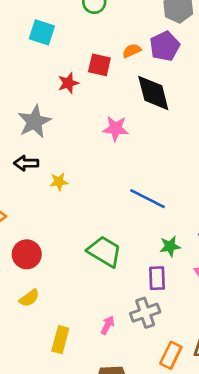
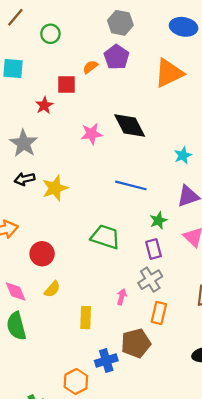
black diamond: (153, 93) -> (130, 125), moved
yellow star: (59, 182) -> (55, 188), size x1.6
orange rectangle: (171, 355) -> (159, 313), moved

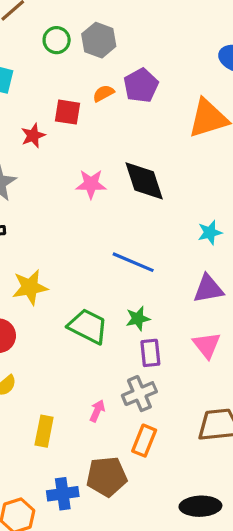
gray hexagon: (120, 23) -> (99, 40), moved
yellow star: (55, 188) -> (30, 287), moved
green star: (158, 221) -> (138, 319), moved

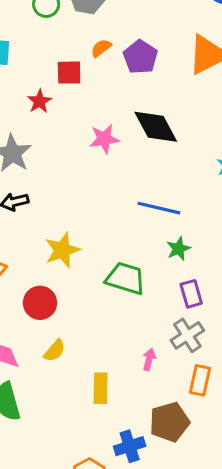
purple pentagon: (141, 85) -> (140, 57), moved
green star: (138, 319) -> (179, 249), moved

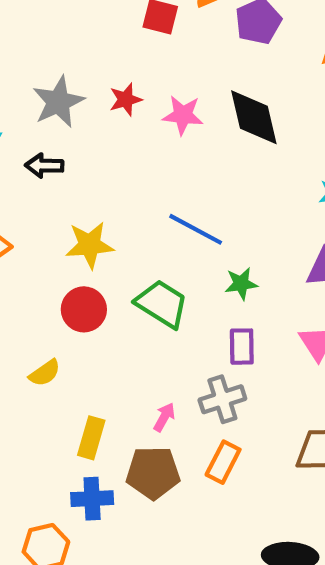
red star: (39, 101) -> (126, 100), moved
blue line: (159, 208) -> (196, 229), moved
red circle: (40, 303) -> (84, 309), moved
brown pentagon: (169, 422) -> (153, 473), moved
blue cross: (130, 446) -> (92, 499), moved

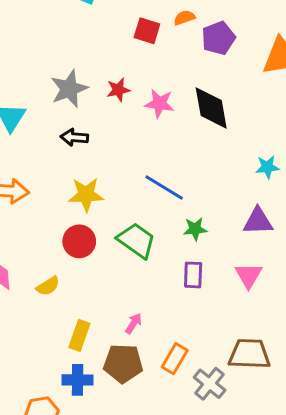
black arrow: (44, 166) -> (74, 137), moved
gray cross: (222, 399) -> (210, 384), moved, turned -36

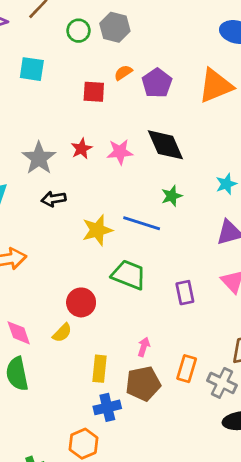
yellow star: (86, 195) -> (97, 230), moved
green star: (195, 229) -> (172, 196), moved
red circle: (79, 241) -> (81, 302), moved

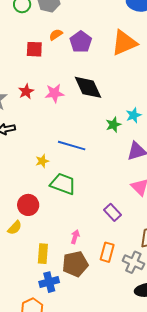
green star: (172, 196) -> (113, 125), moved
yellow star: (97, 230) -> (42, 161), moved, size x0.6
purple rectangle: (185, 293) -> (113, 212), moved, turned -30

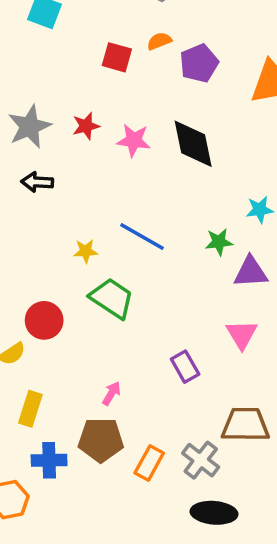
green star: (113, 125) -> (219, 242), moved
orange rectangle: (107, 252) -> (149, 463), moved
yellow rectangle: (43, 254) -> (30, 409), moved

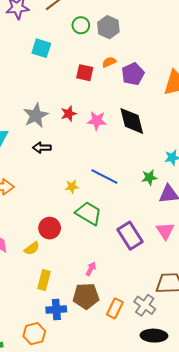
purple rectangle: (185, 367) -> (130, 236), moved, size x1.5

